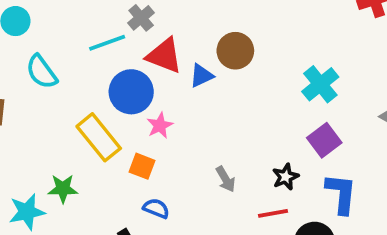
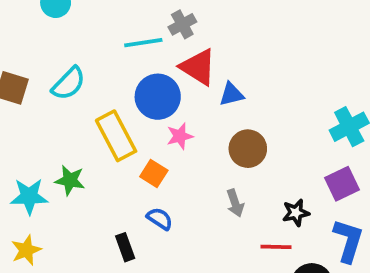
brown circle: (235, 51) -> (248, 149), moved
cyan semicircle: (42, 72) -> (69, 83), moved, turned -111

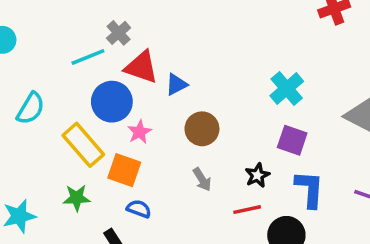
orange square: (154, 173) -> (124, 170), size x1.4
green star: (70, 180) -> (77, 198), moved
purple square: (342, 184) -> (292, 140), turned -32

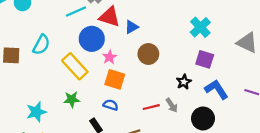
orange square: (124, 170) -> (115, 79), moved
gray arrow: (202, 179) -> (172, 105), moved
blue L-shape: (309, 189) -> (216, 89), turned -35
red line: (247, 210) -> (151, 107), moved

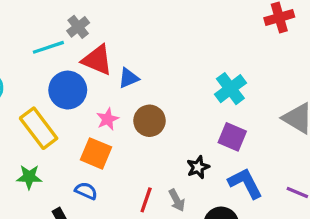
pink star: (110, 57) -> (108, 119), moved
red line: (151, 107) -> (146, 200), turned -63

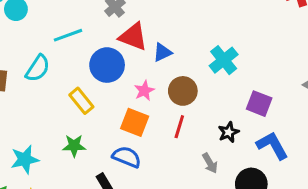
cyan line: (48, 47) -> (68, 35), moved
cyan cross: (230, 89) -> (224, 60), moved
yellow rectangle: (39, 128) -> (81, 101), size x0.7
blue semicircle: (86, 191) -> (127, 157), size x1.4
red line: (146, 200) -> (179, 127), moved

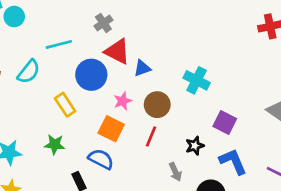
cyan cross: (224, 60) -> (197, 80), turned -30

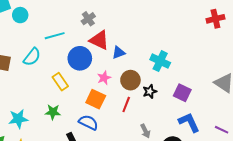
black star: (195, 146) -> (150, 91), moved

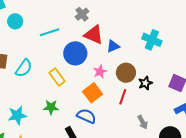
cyan circle: (20, 15) -> (15, 21), moved
cyan semicircle: (32, 57) -> (24, 68), moved
cyan cross: (160, 61) -> (152, 40), moved
orange square: (96, 99) -> (93, 93), turned 30

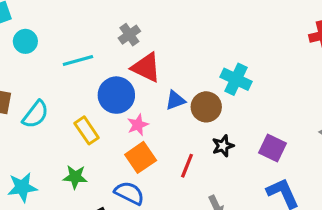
blue triangle: (113, 46) -> (175, 100), moved
pink star: (100, 72) -> (138, 125), moved
brown circle: (126, 73) -> (206, 107), moved

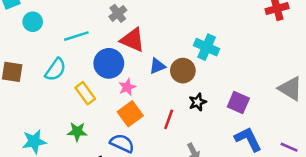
cyan semicircle: (35, 114) -> (55, 70), moved

